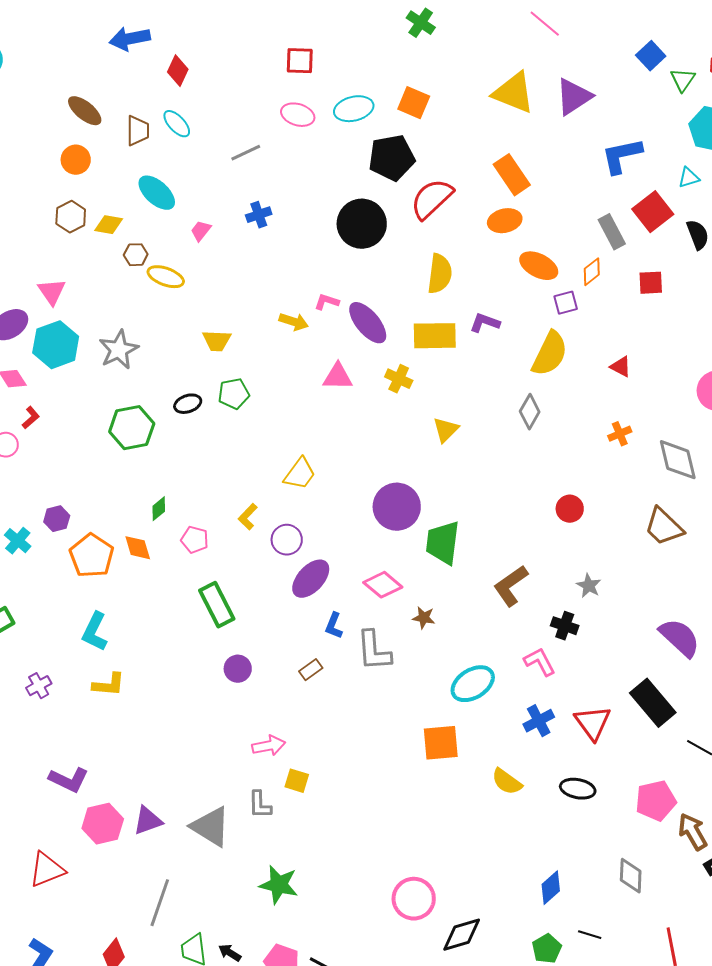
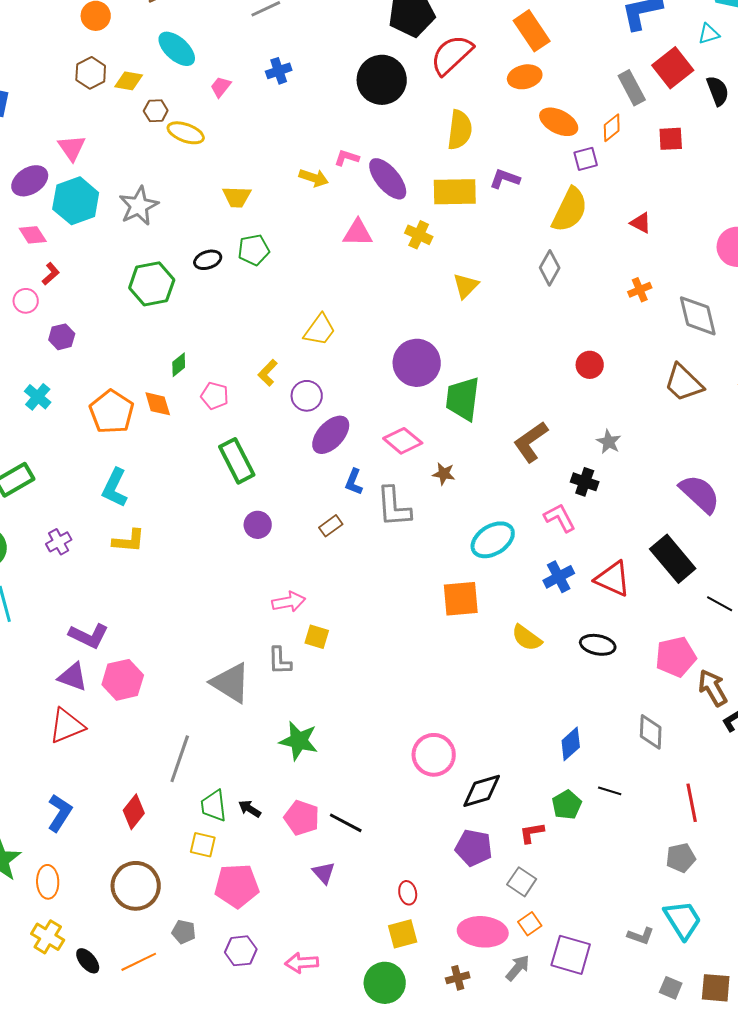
purple hexagon: (57, 519) -> (62, 337), moved
red triangle: (593, 723) -> (613, 579), turned -30
purple triangle: (148, 821) -> (73, 677), moved, turned 40

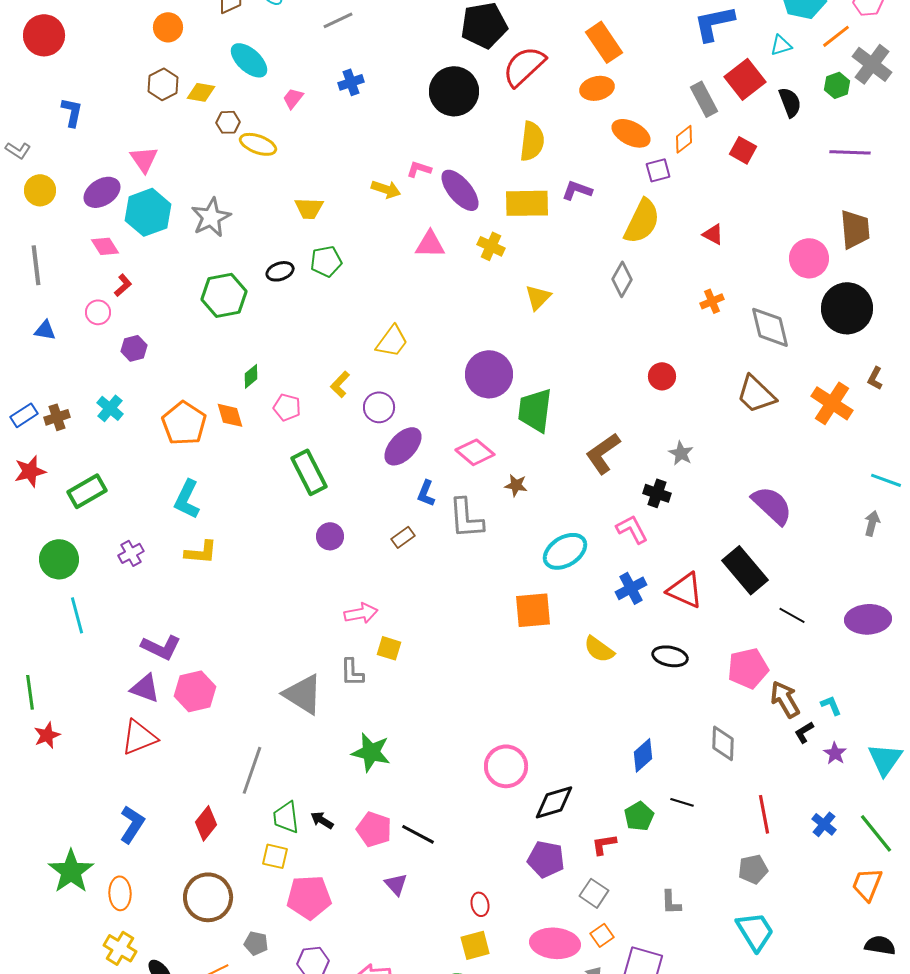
red square: (671, 139) -> (743, 150), turned 32
gray L-shape: (641, 936) -> (671, 902), moved, turned 68

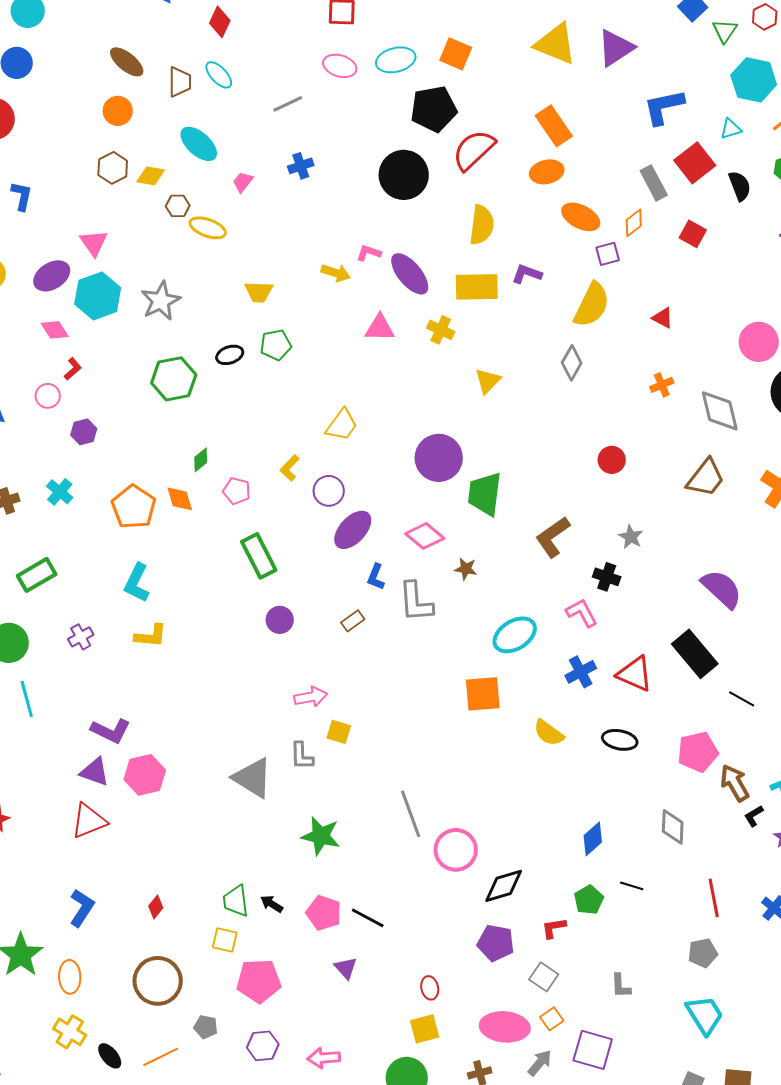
brown trapezoid: (756, 394) -> (706, 478), turned -96
gray line: (252, 770) -> (411, 814), moved, turned -39
red diamond: (206, 823) -> (156, 907), size x0.7

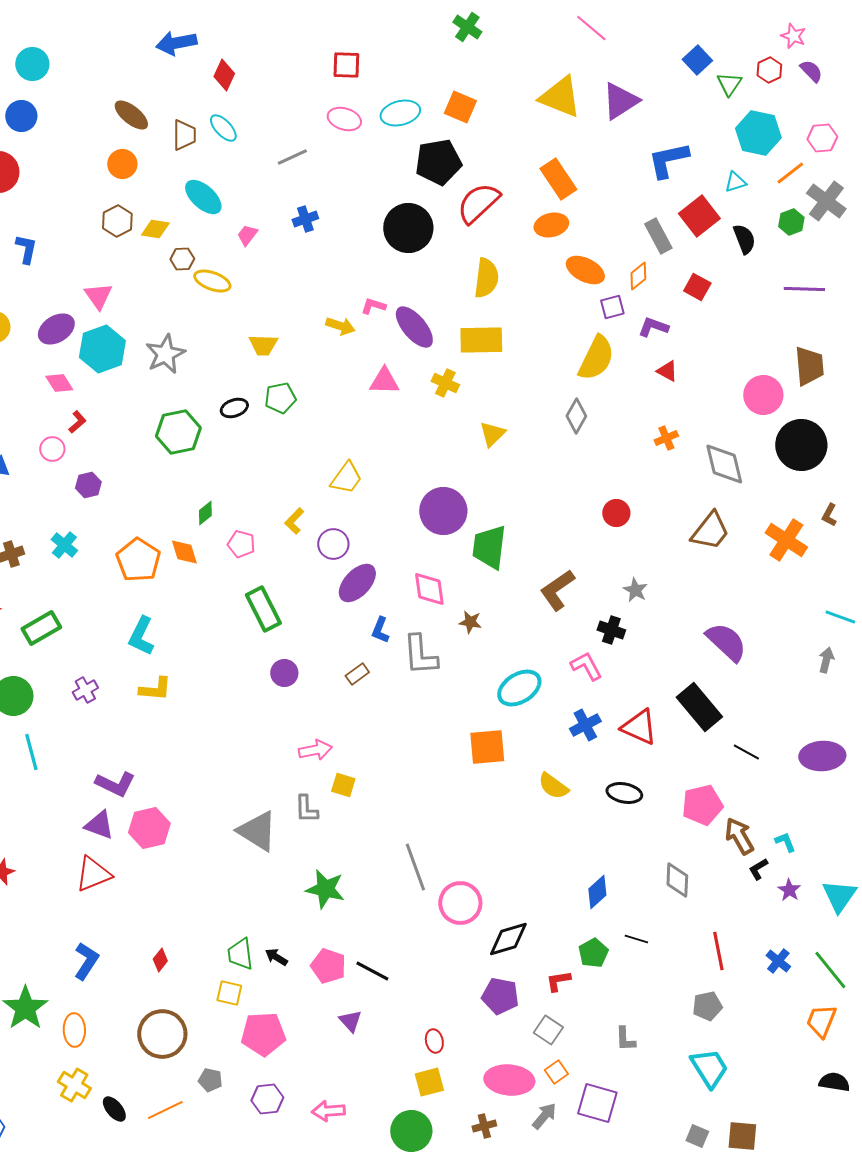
purple L-shape: (527, 274) -> (653, 327), moved
pink diamond: (425, 536) -> (429, 589), turned 42

